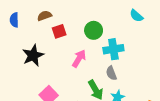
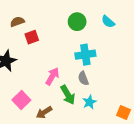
green circle: (94, 30) -> (77, 22), moved
pink arrow: (79, 59) -> (52, 76), moved

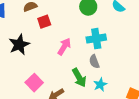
pink arrow: (52, 76) -> (64, 47), moved

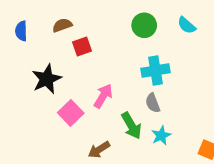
pink arrow: (64, 47) -> (103, 96), moved
pink square: (34, 83) -> (71, 113), moved

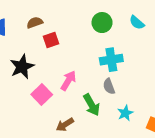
cyan star: (161, 136) -> (125, 113), moved

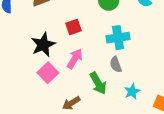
red square: (51, 40) -> (74, 27), moved
black star: (22, 67) -> (43, 45), moved

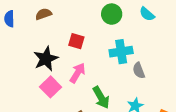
red square: (74, 27) -> (76, 41), turned 35
gray semicircle: (116, 65) -> (139, 70), moved

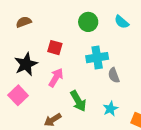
pink square: (51, 87) -> (18, 95), moved

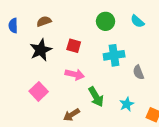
black star: (26, 64) -> (41, 50), moved
gray semicircle: (114, 75) -> (138, 72), moved
pink arrow: (56, 78) -> (75, 74), turned 72

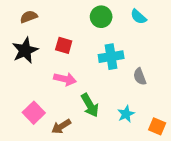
pink square: (39, 91) -> (34, 113), moved

